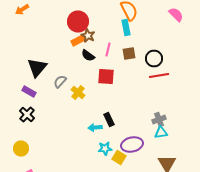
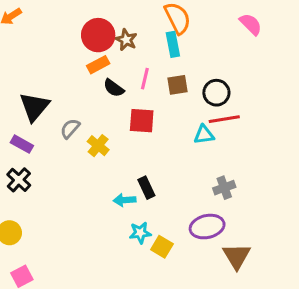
brown star: (88, 36) -> (126, 40), moved
cyan triangle: (161, 132) -> (204, 135), moved
purple ellipse: (132, 144) -> (207, 227), moved

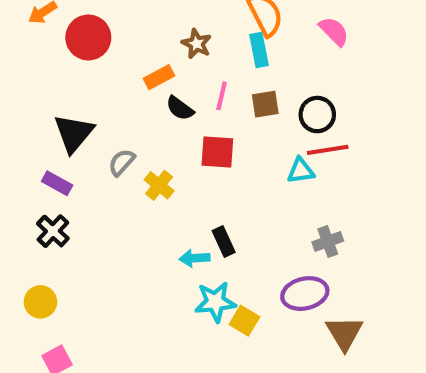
pink semicircle: (251, 24) -> (334, 31), moved
red circle: (98, 35) -> (88, 37), moved
cyan star: (140, 233) -> (215, 302), size x1.4

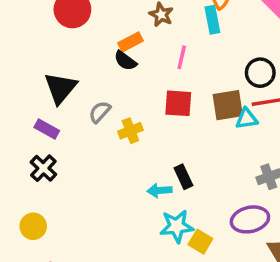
brown square: (265, 104) -> (228, 105), moved, size x1.4
black semicircle: (180, 108) -> (125, 61), moved
yellow cross: (159, 185) -> (130, 131), turned 30

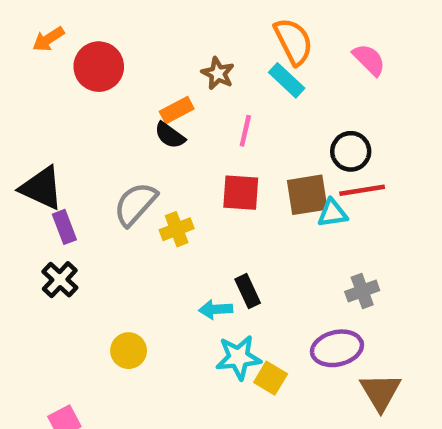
cyan rectangle: (212, 20) -> (287, 80), turned -36
black triangle: (60, 88) -> (41, 188), moved, turned -45
gray semicircle: (100, 112) -> (135, 204), size x1.5
purple rectangle: (47, 129) -> (64, 227), turned 40
yellow circle: (33, 226) -> (129, 351), moved

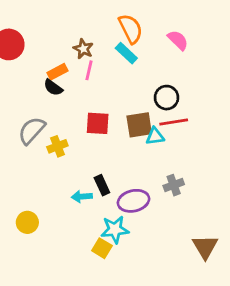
pink line: (245, 131) -> (89, 70), moved
purple ellipse: (337, 348) -> (133, 201), moved
cyan star: (238, 357) -> (115, 230), moved
yellow square: (271, 378) -> (102, 248), moved
brown triangle: (380, 392) -> (205, 247), moved

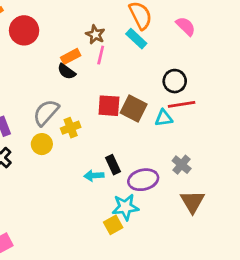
brown square: (139, 125) -> (134, 108), moved, turned 36
gray cross: (174, 185) -> (182, 165), turned -30
yellow circle: (27, 222) -> (42, 144), moved
brown triangle: (205, 247) -> (192, 202), moved
yellow square: (102, 248) -> (113, 225), turned 30

